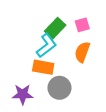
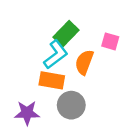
pink square: (82, 25) -> (110, 41), moved, turned 32
orange semicircle: (82, 52) -> (84, 62), moved

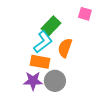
pink square: (110, 41) -> (85, 14), moved
purple star: (27, 113) -> (33, 81), moved

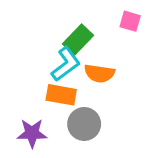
orange semicircle: (65, 48) -> (99, 73), turned -102
purple star: (33, 81) -> (32, 133), moved

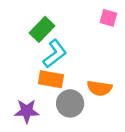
green rectangle: (78, 40) -> (42, 29), moved
orange semicircle: (99, 73) -> (99, 88), moved

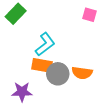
green rectangle: (42, 29) -> (16, 14), moved
gray circle: (70, 103) -> (58, 74), moved

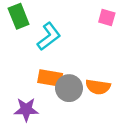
green rectangle: (16, 14) -> (19, 16), turned -66
cyan L-shape: (45, 44) -> (49, 36), moved

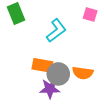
cyan L-shape: (49, 36) -> (56, 30), moved
purple star: (26, 110) -> (50, 89), moved

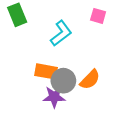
orange semicircle: (83, 73) -> (90, 80), turned -54

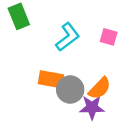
pink square: (98, 16) -> (109, 37), moved
purple star: (54, 97) -> (92, 107), moved

